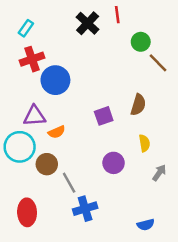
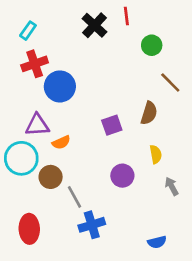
brown line: (158, 63) -> (170, 82), moved
gray arrow: (159, 173) -> (172, 186), turned -63

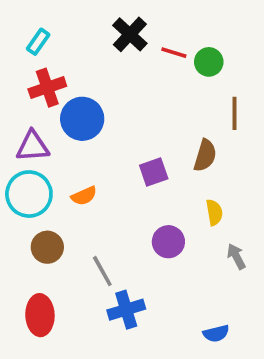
red line: (126, 16) -> (174, 53), moved, turned -66
brown line: (170, 82) -> (234, 113), turned 45
purple triangle: (37, 125) -> (33, 146), moved
cyan circle: (21, 158) -> (29, 194), moved
brown circle: (51, 177) -> (47, 247), moved

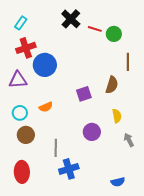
cyan circle: (29, 194) -> (20, 113), moved, size x0.6
gray line: (102, 271) -> (56, 148), turned 30

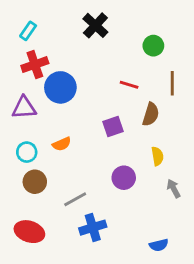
red line: (95, 29) -> (129, 85), moved
gray line: (56, 148) -> (75, 199), turned 60
red ellipse: (22, 172) -> (29, 232), turned -70

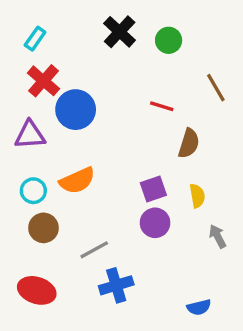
green circle: (153, 46) -> (169, 40), moved
red cross: (35, 65) -> (43, 81), turned -30
brown line: (172, 83) -> (216, 88), moved, turned -30
purple square: (113, 126) -> (153, 189), moved
orange semicircle: (62, 144) -> (77, 181), size x1.5

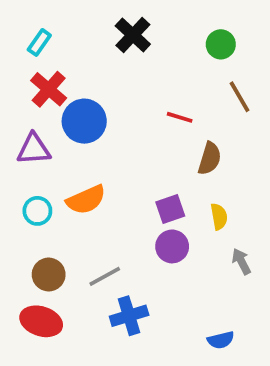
green circle: (169, 40) -> (221, 44), moved
brown circle: (43, 228) -> (49, 275), moved

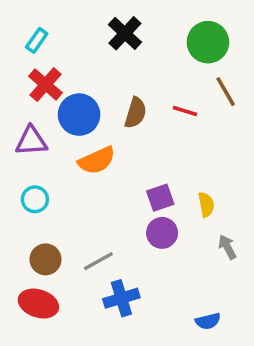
green circle: (221, 44) -> (208, 42), size x1.5
red line: (180, 117) -> (185, 111), moved
brown semicircle: (210, 159) -> (136, 113), moved
orange semicircle: (86, 200) -> (97, 160), moved

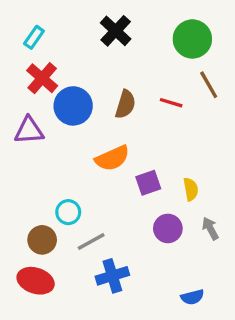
orange semicircle: (97, 160) -> (112, 158), moved
cyan circle: (35, 199) -> (68, 212), moved
purple circle: (162, 233) -> (168, 228), moved

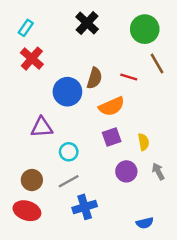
blue circle: (73, 106) -> (67, 92), moved
purple triangle: (29, 130) -> (42, 127), moved
orange semicircle: (112, 158) -> (112, 106), moved
cyan circle: (68, 212) -> (69, 152), moved

